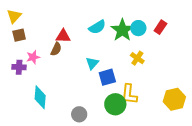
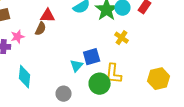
cyan triangle: (92, 63) -> (77, 66), moved

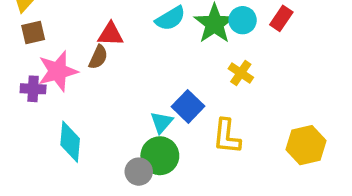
pink star: (18, 37) -> (58, 71), size x1.6
blue square: (92, 57) -> (188, 106), turned -30
green circle: (100, 84) -> (160, 156), moved

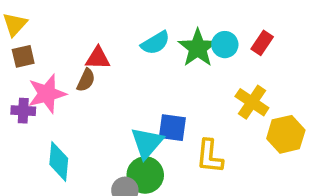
yellow cross: (241, 73) -> (252, 102), moved, size x1.4
blue square: (188, 106) -> (172, 128), turned -36
cyan triangle: (162, 122) -> (147, 143), size x1.5
yellow hexagon: (306, 145) -> (286, 134), moved

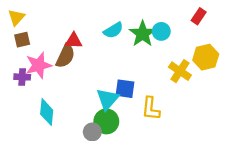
red rectangle: (262, 43) -> (199, 16), moved
brown semicircle: (86, 80) -> (65, 56), size x1.5
yellow hexagon: (286, 134) -> (206, 57), moved

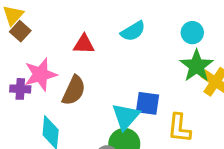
green star: (143, 34) -> (197, 66), moved
brown square: (22, 40) -> (20, 31), moved, turned -35
brown semicircle: (65, 56) -> (74, 90), moved

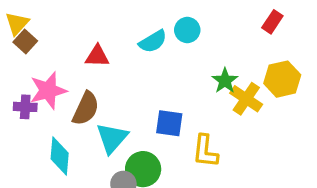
cyan circle: (192, 33) -> (187, 30), moved
green star: (197, 66) -> (225, 81), size x0.7
cyan triangle: (126, 116) -> (112, 138), moved

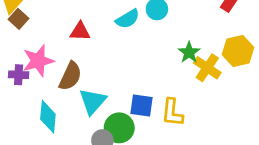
blue square: (169, 123) -> (142, 105), moved

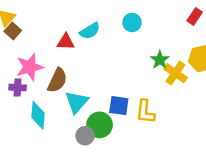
cyan semicircle: (128, 19) -> (90, 31), moved
purple cross: (19, 75) -> (18, 88), moved

